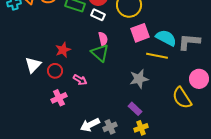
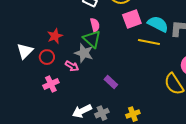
gray star: (139, 79) -> (84, 53), moved, turned 30
purple rectangle: (135, 109) -> (111, 82), moved

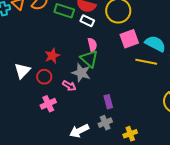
purple rectangle: (111, 82) -> (108, 102), turned 32
gray cross: (102, 113) -> (105, 123), moved

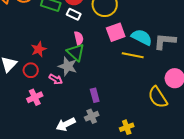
yellow cross: (130, 134) -> (127, 127), moved

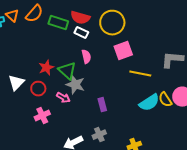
cyan semicircle: (142, 37) -> (149, 103), moved, turned 120
green triangle: (76, 52) -> (67, 71), moved
purple rectangle: (95, 95) -> (102, 105), moved
yellow semicircle: (158, 97) -> (165, 100), moved, size x0.7

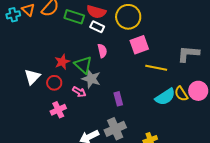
gray cross: (99, 135) -> (115, 129), size x1.5

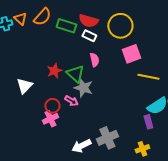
red circle: (54, 83) -> (52, 106), moved
purple rectangle: (118, 99) -> (148, 122), moved

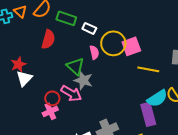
red semicircle: (88, 21) -> (48, 39), moved, turned -90
yellow circle: (120, 26) -> (113, 43), moved
red star: (54, 71) -> (18, 64), moved
pink arrow: (71, 101) -> (71, 93), size x1.5
purple rectangle: (148, 122) -> (148, 114), size x1.6

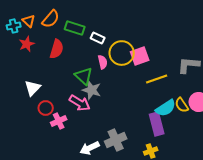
red star: (18, 64) -> (27, 44), moved
yellow line: (148, 69) -> (157, 79), turned -30
red circle: (52, 98) -> (46, 108), moved

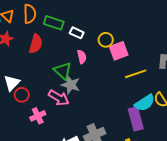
orange semicircle: (51, 19) -> (30, 14), turned -42
yellow circle: (122, 53) -> (106, 40), moved, size x0.6
red circle: (46, 108) -> (22, 95), moved

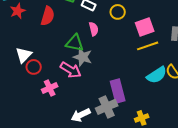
pink square: (119, 51) -> (145, 27), moved
green triangle: (63, 71) -> (75, 43), turned -30
purple rectangle: (136, 119) -> (118, 91), moved

